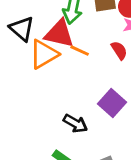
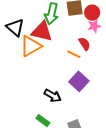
orange line: (80, 51) -> (74, 54), moved

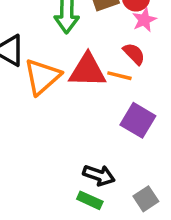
red triangle: (42, 31) -> (88, 70), moved
black arrow: (53, 96) -> (99, 175), moved

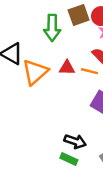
red triangle: (88, 70) -> (67, 68), size x0.6

